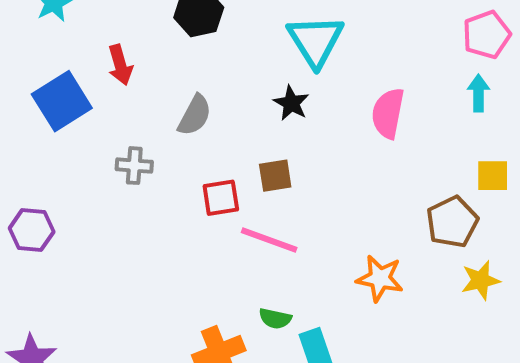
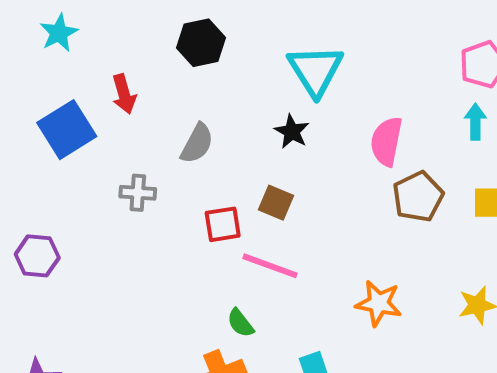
brown square: (275, 176) -> (276, 203), turned 32
brown pentagon: (452, 222) -> (418, 197), moved
green semicircle: (275, 319) -> (240, 323), moved, turned 40

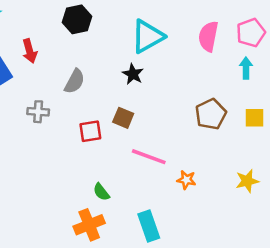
cyan triangle: (315, 70) -> (148, 36), turned 33
pink semicircle: (387, 141) -> (208, 36), moved
pink line: (270, 266) -> (149, 157), moved
orange star: (379, 303) -> (186, 180), size x0.7

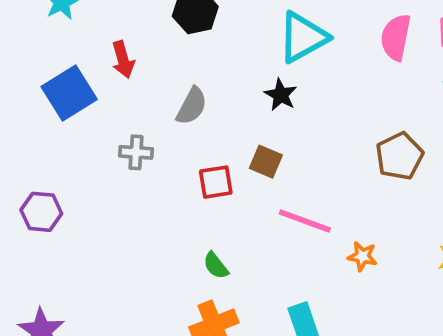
green semicircle: (101, 192) -> (216, 266), moved

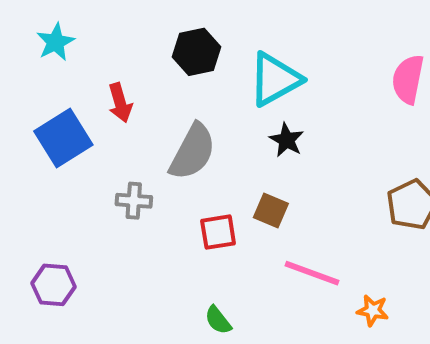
cyan triangle: (303, 37) -> (275, 79), moved
gray semicircle: (192, 106) -> (193, 152), size x1.4
purple hexagon: (41, 212) -> (54, 285), moved

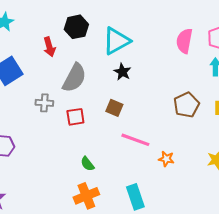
red arrow: (120, 103) -> (49, 47), moved
red square: (218, 232) -> (75, 117), moved

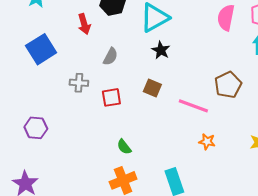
gray semicircle: (74, 78) -> (110, 57), size x0.6
pink line: (135, 140) -> (193, 106), moved

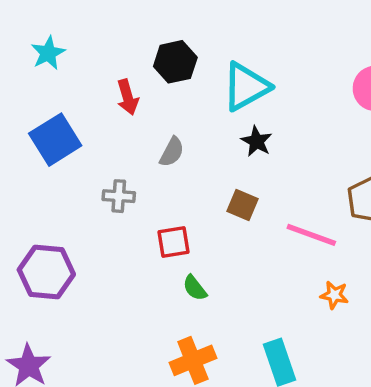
red square: (111, 97) -> (174, 242), moved
purple hexagon: (36, 128) -> (46, 272), size x1.4
green semicircle: (124, 147) -> (195, 288), moved

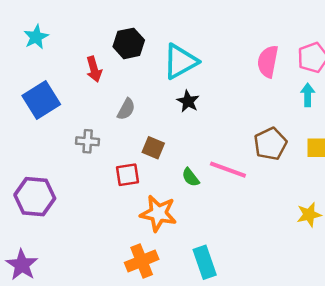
brown square: (242, 205) -> (153, 148), moved
green semicircle: (195, 288) -> (191, 177), moved
orange star: (334, 295) -> (158, 213), moved, size x1.8

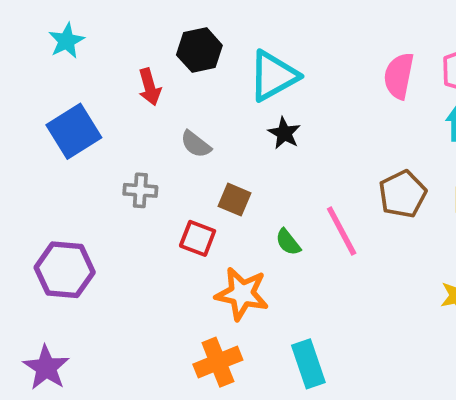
gray semicircle: (126, 109) -> (196, 144), turned 100
pink line: (228, 170) -> (342, 231), turned 42
red square: (127, 175) -> (198, 238), turned 30

